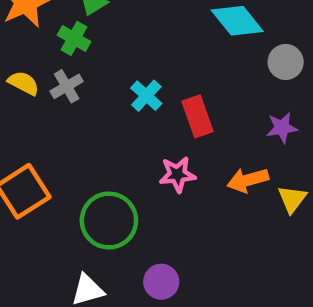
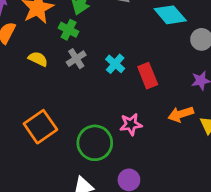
gray cross: (67, 86) -> (76, 59), moved
pink star: (177, 174) -> (131, 124), moved

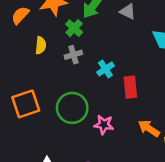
yellow semicircle: (38, 59) -> (41, 45), turned 54
orange arrow: (181, 114) -> (149, 128), turned 35
green circle: (95, 143) -> (72, 108), moved

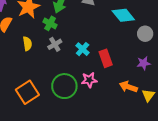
pink star: (104, 125) -> (89, 80), moved

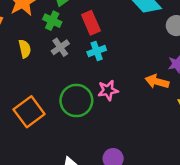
cyan cross: (83, 49) -> (97, 51), turned 32
red rectangle: (106, 58) -> (91, 23), moved
orange arrow: (128, 87) -> (157, 82), moved

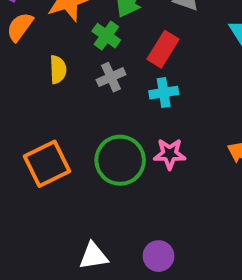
red rectangle: (91, 23) -> (163, 49), turned 45

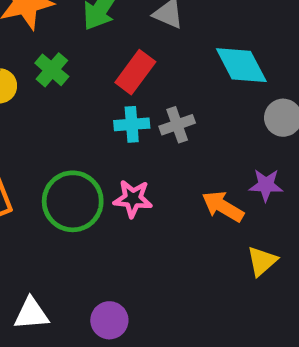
green cross: (106, 36) -> (52, 70), moved
gray cross: (111, 77) -> (177, 125), moved

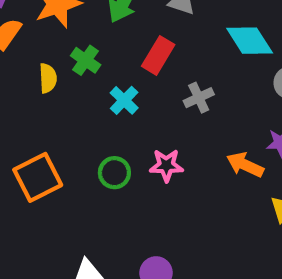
cyan cross: (132, 124) -> (124, 100), moved, turned -36
green circle: (73, 201) -> (114, 173), size x0.6

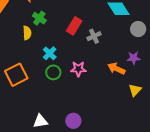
red rectangle: (158, 55) -> (74, 26), moved
yellow semicircle: (48, 78) -> (27, 33), moved
cyan cross: (124, 100) -> (50, 53), moved

